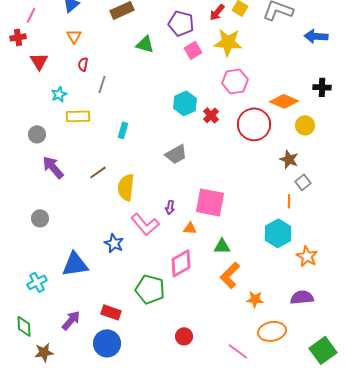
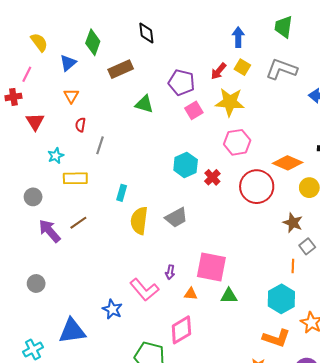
brown line: (98, 172) -> (78, 223), moved
yellow semicircle: (126, 187) -> (139, 221), moved
green triangle: (222, 246) -> (229, 296), moved
orange L-shape: (230, 275) -> (276, 338), moved, turned -116

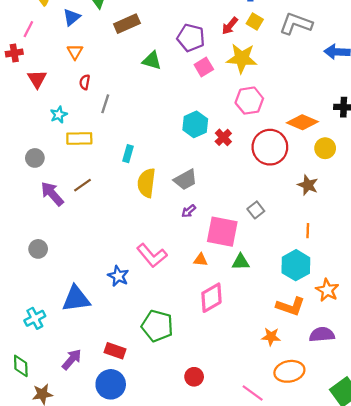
gray square: (307, 246) -> (256, 210), moved
purple arrow: (170, 272) -> (189, 211), moved, turned 40
pink diamond: (181, 330) -> (211, 298), moved

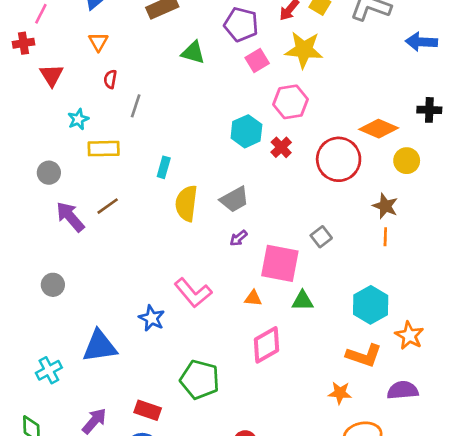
pink hexagon: (249, 101) -> (291, 102), moved
orange line: (308, 231) -> (385, 237), moved

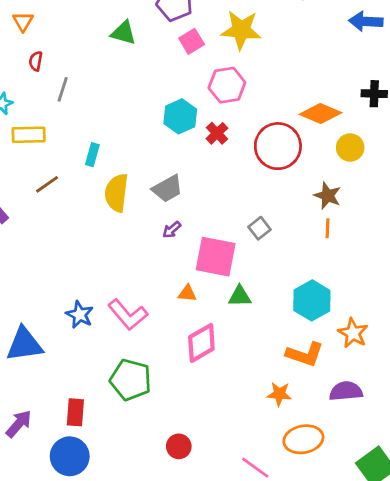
brown line: (108, 206) -> (47, 184), moved
pink L-shape: (193, 293) -> (128, 315), moved
red rectangle: (148, 410) -> (75, 412), turned 75

